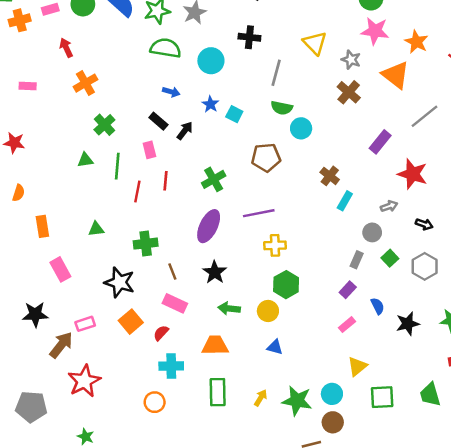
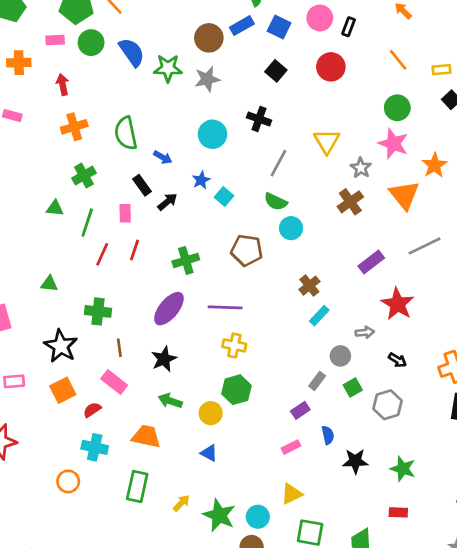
orange cross: (20, 20) -> (19, 63), moved
green semicircle: (166, 48) -> (126, 133), moved, turned -124

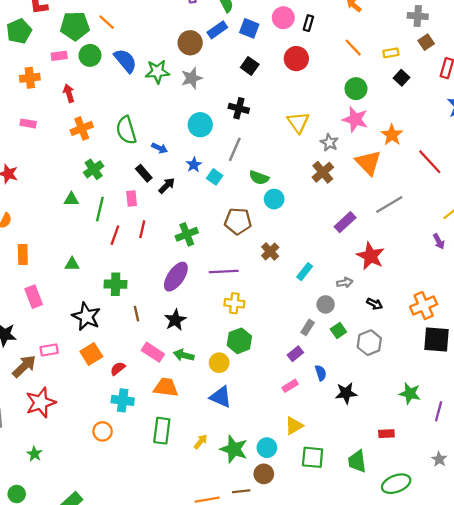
gray line: (278, 163) -> (235, 149), moved
brown cross: (309, 286) -> (270, 252), moved
pink rectangle: (114, 382) -> (153, 352), moved
blue triangle: (209, 453) -> (221, 397), size x1.5
green star: (403, 469) -> (410, 393), moved

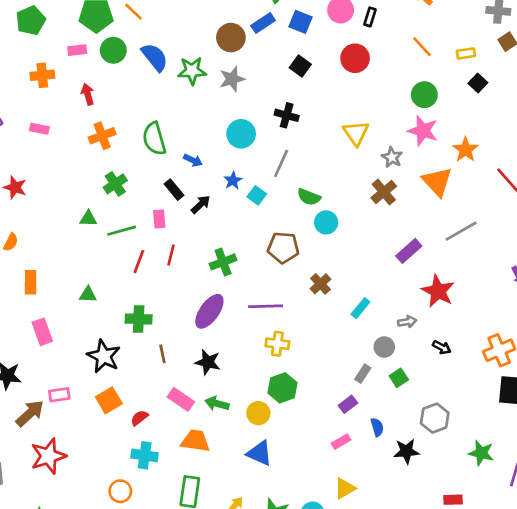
green line: (100, 209) -> (122, 231), turned 60
black star: (175, 320) -> (208, 362), turned -30
gray hexagon: (369, 343) -> (435, 418), moved

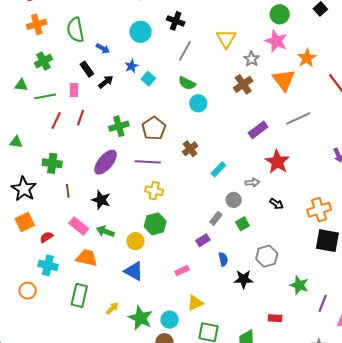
gray line: (281, 163) -> (185, 51), moved
brown pentagon: (283, 248) -> (154, 128), moved, turned 30
pink rectangle: (341, 442) -> (182, 271), moved

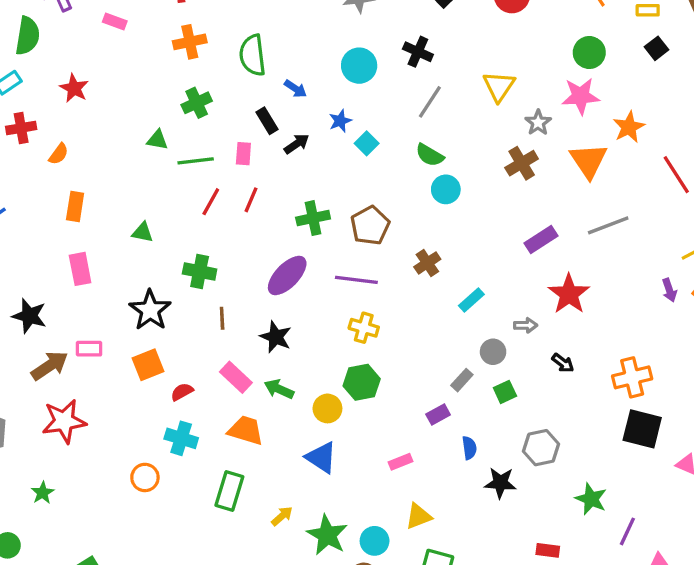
pink star: (276, 41) -> (581, 96), turned -30

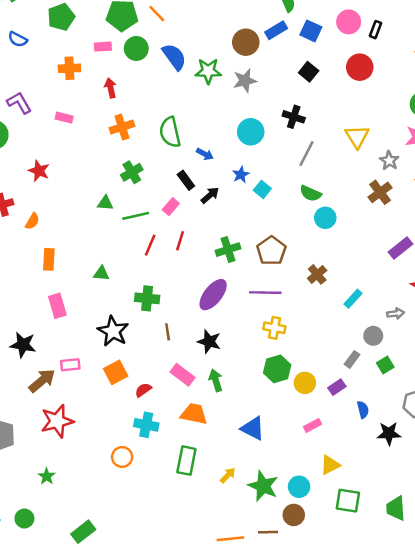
pink rectangle: (243, 154) -> (171, 207), turned 42
green arrow: (279, 389) -> (216, 380), turned 55
yellow circle: (327, 408) -> (305, 383), moved

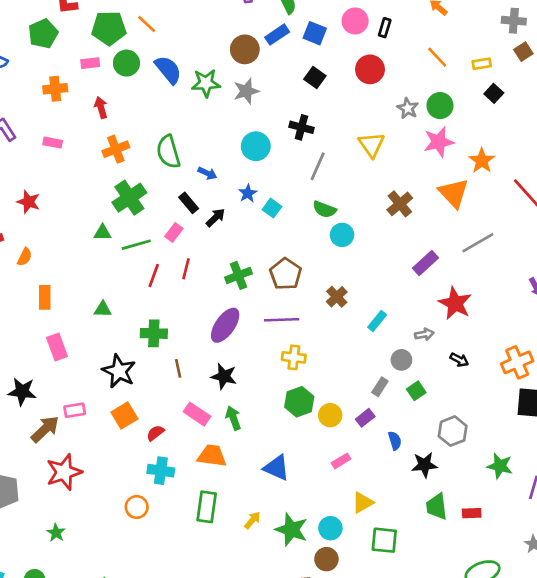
gray star: (389, 161) -> (408, 108), moved
green cross: (132, 172) -> (129, 198), size x1.4
green trapezoid: (396, 508) -> (437, 506), moved

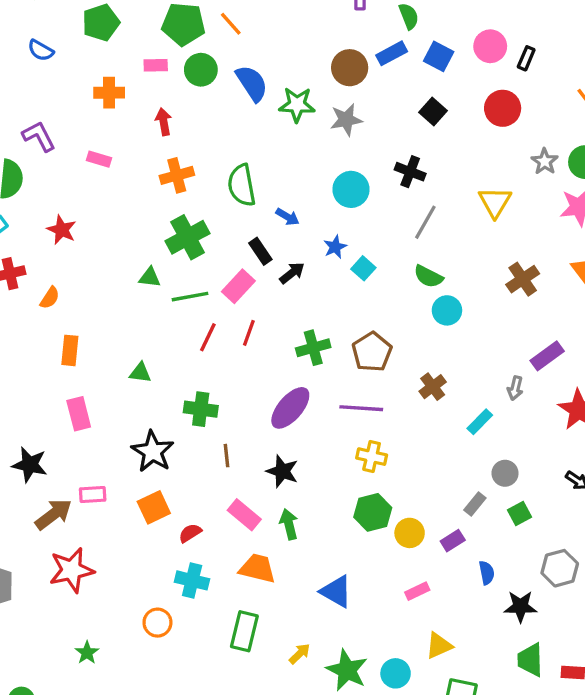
pink rectangle: (174, 232) -> (238, 286), size x1.4
gray arrow: (424, 334) -> (515, 388), moved, turned 108
green star: (56, 533) -> (87, 653), moved

